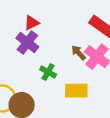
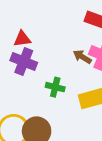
red triangle: (32, 23) -> (22, 39), turned 35

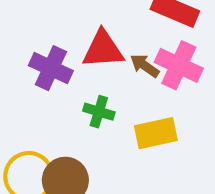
red triangle: (22, 39) -> (103, 49), moved, size x1.5

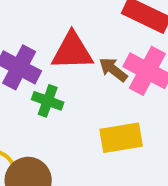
green cross: (99, 112) -> (48, 101), moved

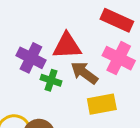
brown arrow: (113, 69) -> (84, 73), moved, size x1.4

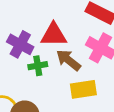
green cross: (51, 80) -> (38, 66), turned -30

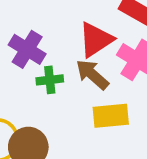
red triangle: (54, 35) -> (96, 40), moved, turned -36

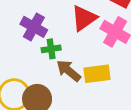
brown arrow: (92, 74) -> (69, 71), moved

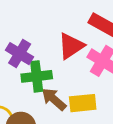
green cross: (51, 49) -> (37, 76), size x1.5

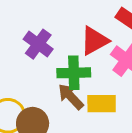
green cross: (37, 76) -> (74, 73), moved

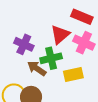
brown arrow: (71, 97) -> (37, 68), moved

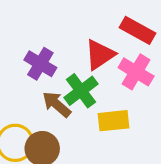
green cross: (51, 58) -> (81, 91), turned -30

